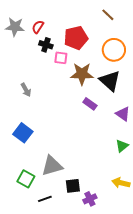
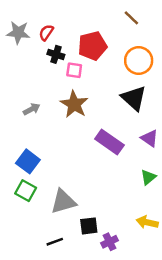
brown star: (82, 74) -> (74, 104), moved, turned 30
gray arrow: (26, 90) -> (32, 109), turned -88
purple rectangle: (90, 104) -> (109, 142), moved, size x1.6
green square: (26, 179) -> (26, 191), moved

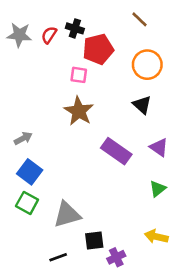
black cross: (56, 54) -> (75, 28), moved
black triangle: (134, 98) -> (142, 105), size x0.7
gray arrow: (32, 109) -> (23, 138), moved

